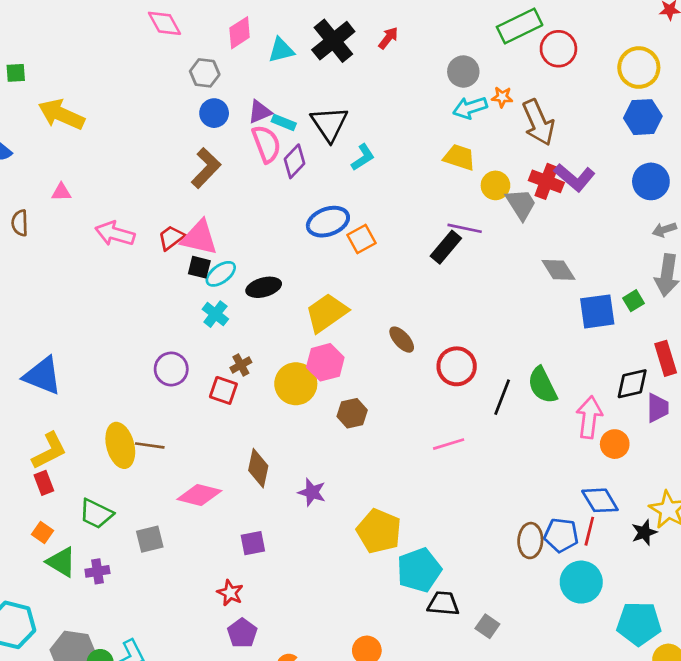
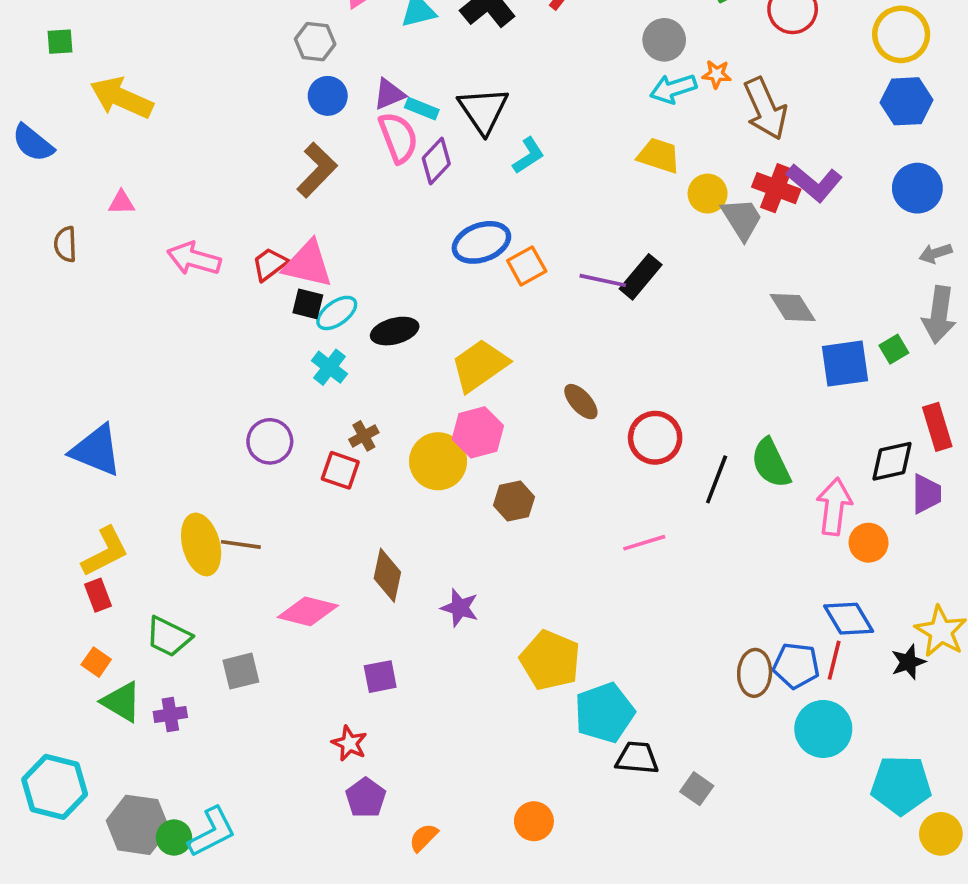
purple line: (465, 228) -> (603, 280), moved

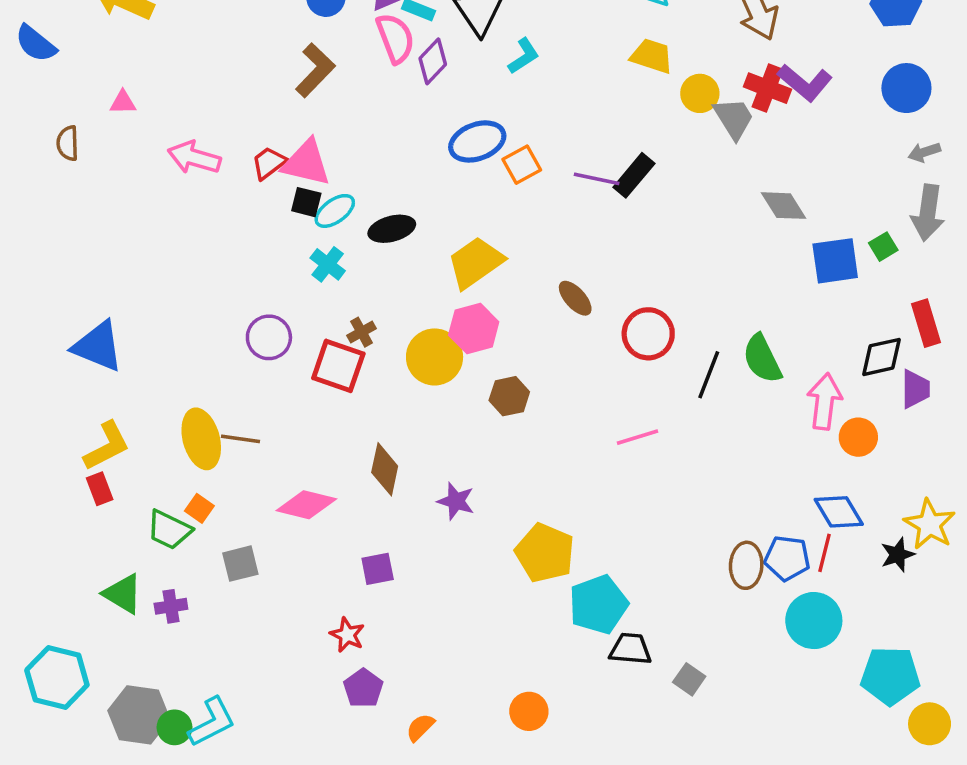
red square: (340, 470) -> (338, 366), size x1.4
orange square: (96, 662) -> (199, 508), moved

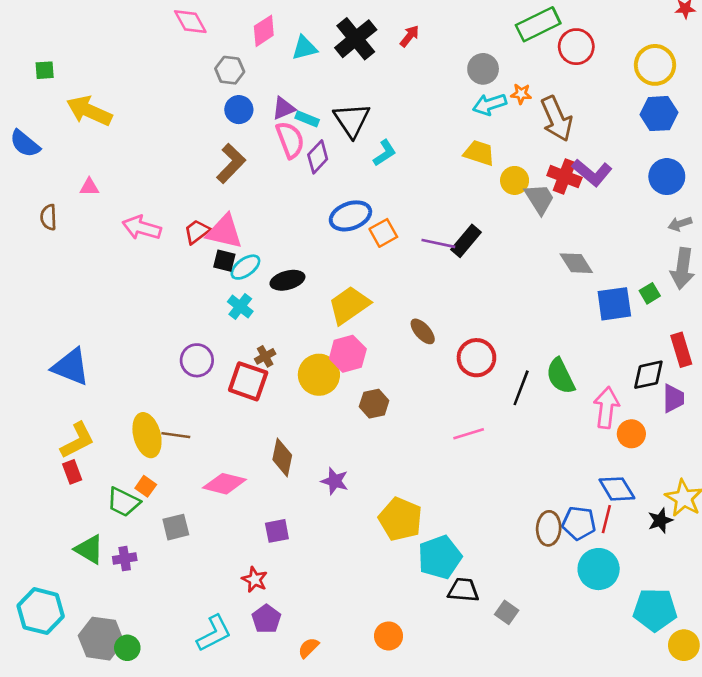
cyan L-shape: (212, 722) -> (214, 633), moved

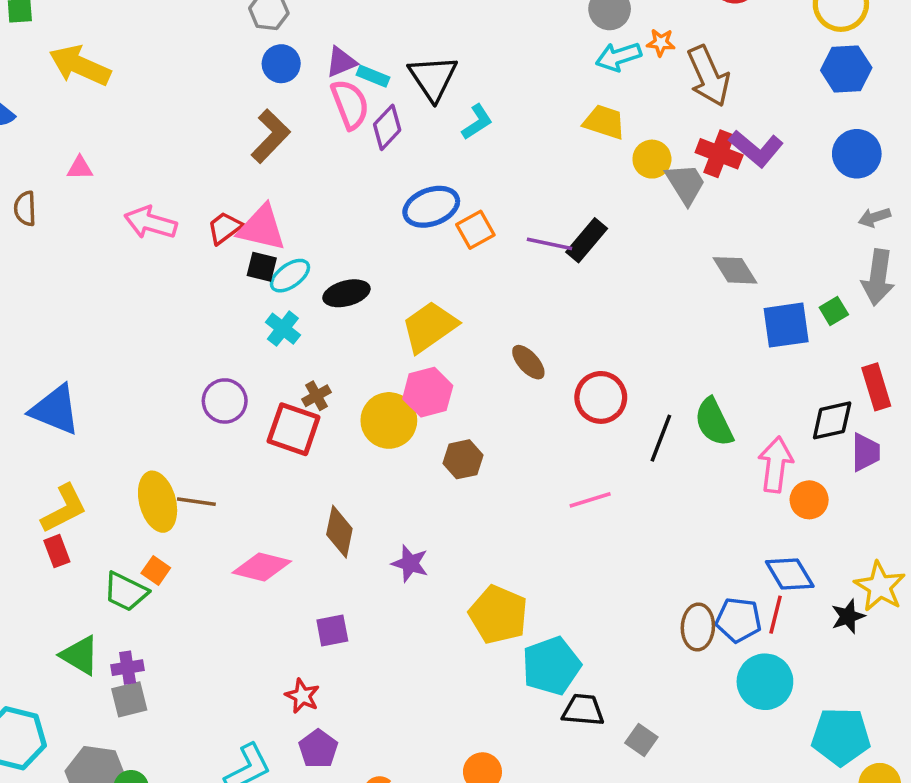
gray square: (176, 527) -> (129, 699), moved

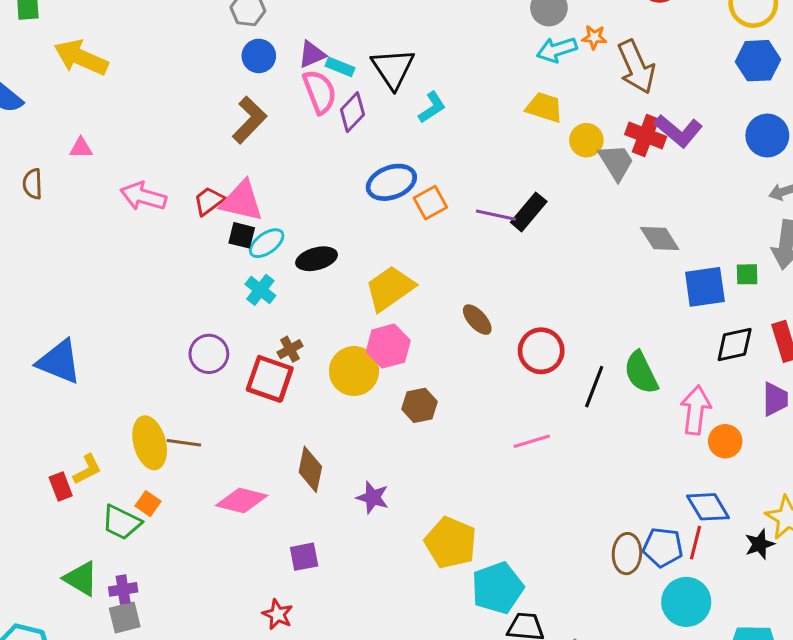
green square: (834, 311) -> (747, 274), turned 30
black diamond: (832, 420) -> (735, 345), moved
yellow L-shape: (64, 509) -> (87, 469), moved, size x0.7

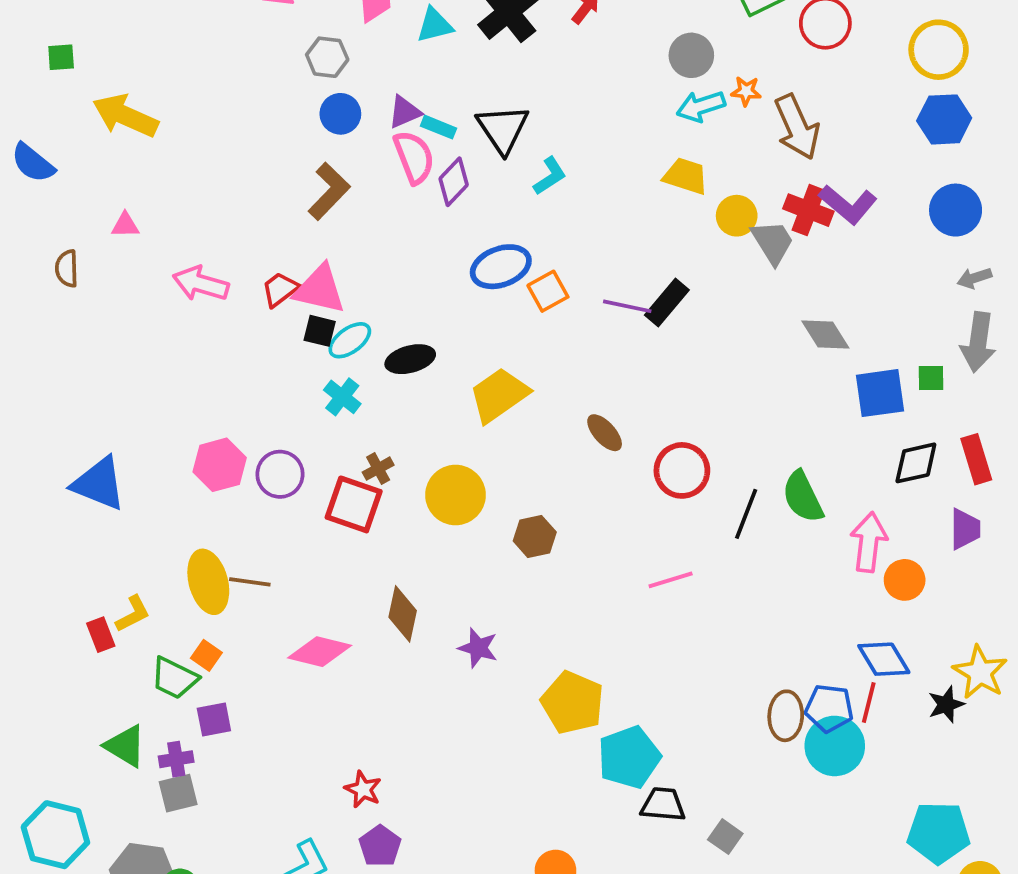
pink hexagon: (388, 346) -> (220, 465), moved
purple square: (304, 557) -> (214, 720), moved
cyan circle: (686, 602) -> (835, 746), moved

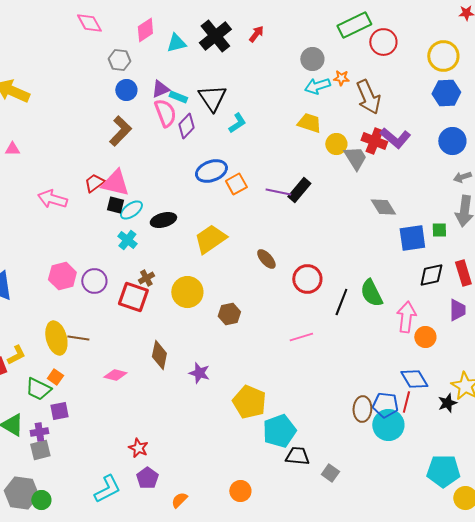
pink arrow: (201, 284) -> (52, 199), moved
pink diamond: (320, 652) -> (115, 375), size x0.7

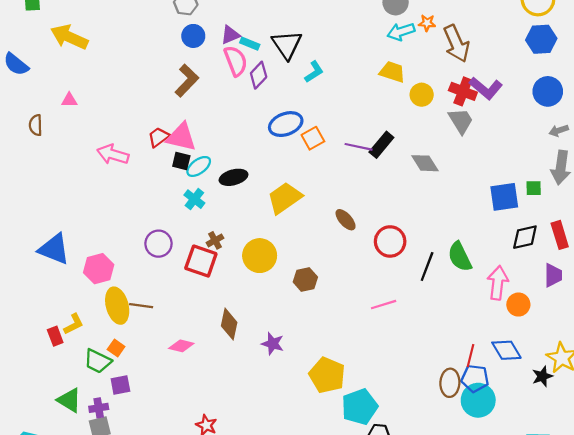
gray trapezoid: (355, 158) -> (461, 121), moved
gray diamond: (383, 207) -> (425, 163), moved
pink hexagon: (62, 276) -> (99, 269), moved
red line: (406, 402) -> (471, 356), moved

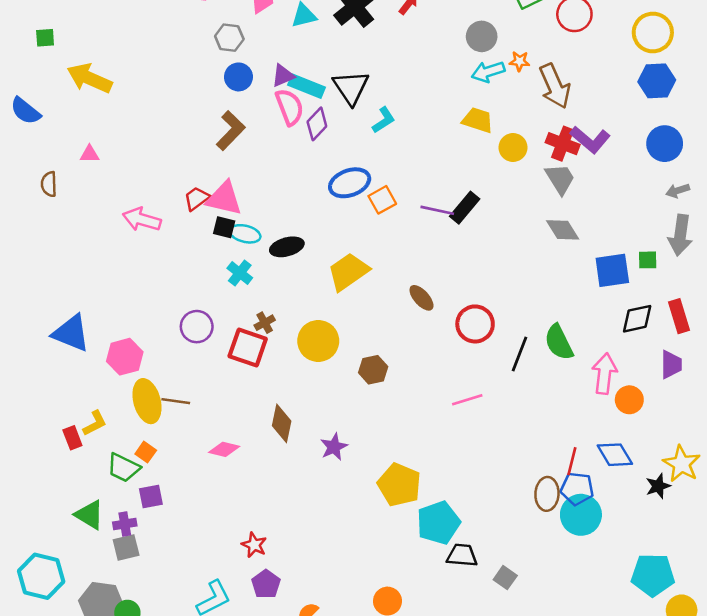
cyan rectangle: (250, 44) -> (306, 86), size x1.5
gray diamond: (425, 163) -> (563, 230), moved
cyan ellipse: (199, 166) -> (245, 234), turned 50
purple star: (273, 344) -> (334, 447), turned 30

